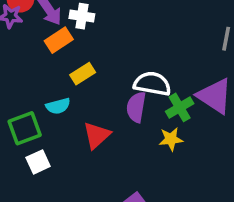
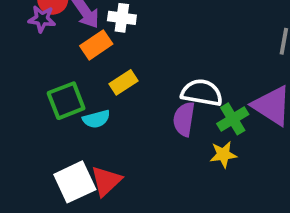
green square: (25, 128) -> (66, 101), moved
red triangle: (97, 135) -> (106, 181), moved
white square: (38, 162) -> (75, 182), size x1.5

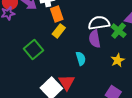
orange rectangle: (96, 45) -> (57, 14), moved, turned -56
cyan semicircle: (96, 119) -> (81, 59), moved, turned -72
yellow star: (223, 154) -> (118, 60), moved

